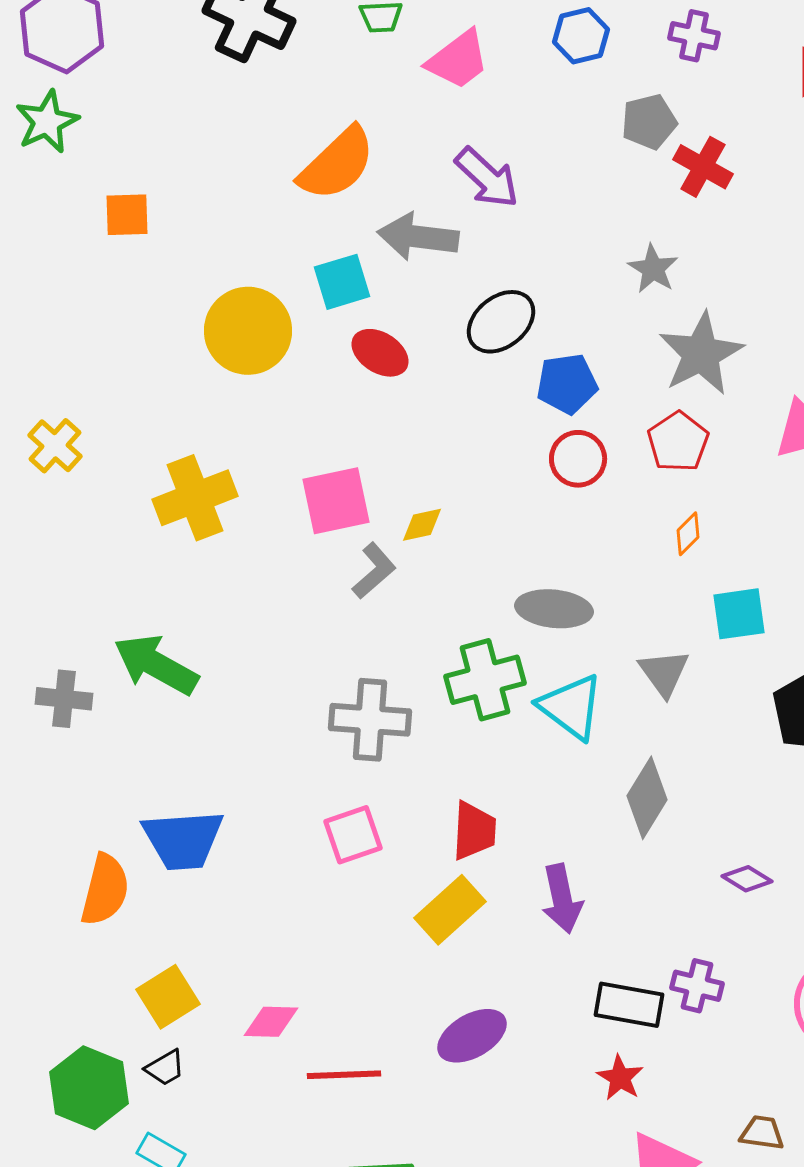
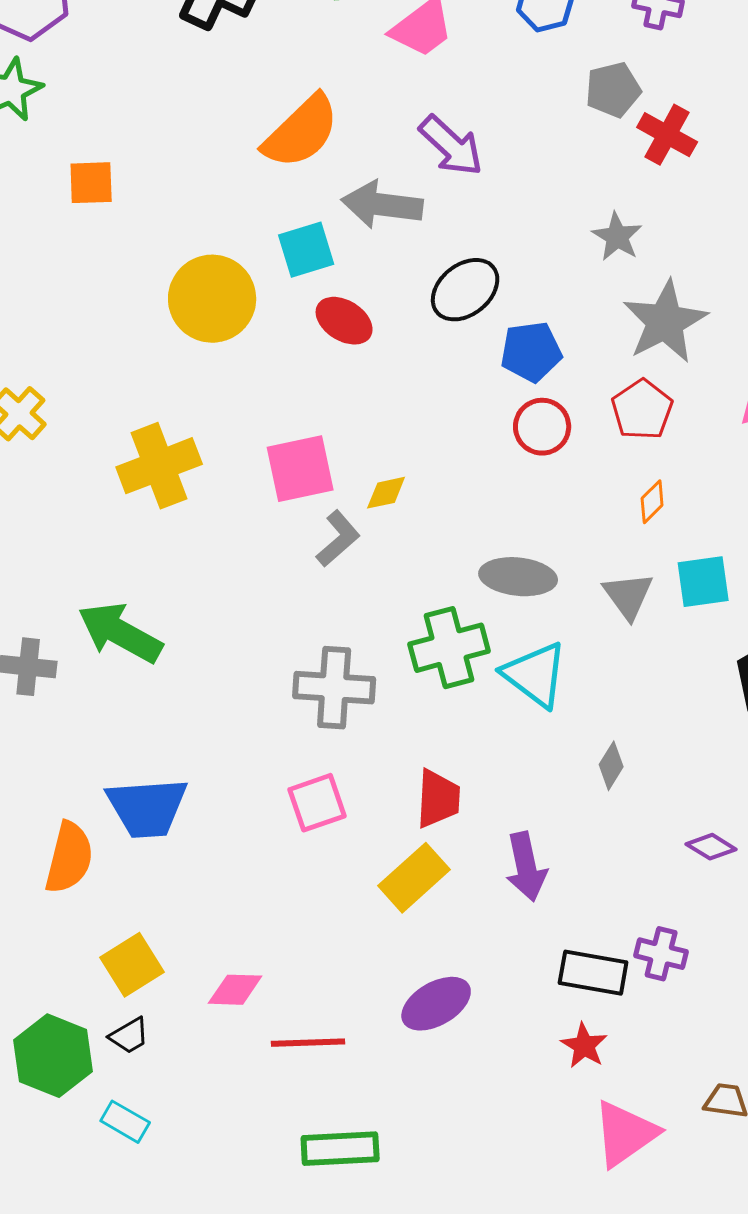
gray triangle: (664, 673) -> (628, 596), moved
gray diamond: (647, 798) -> (611, 766), size x0.6

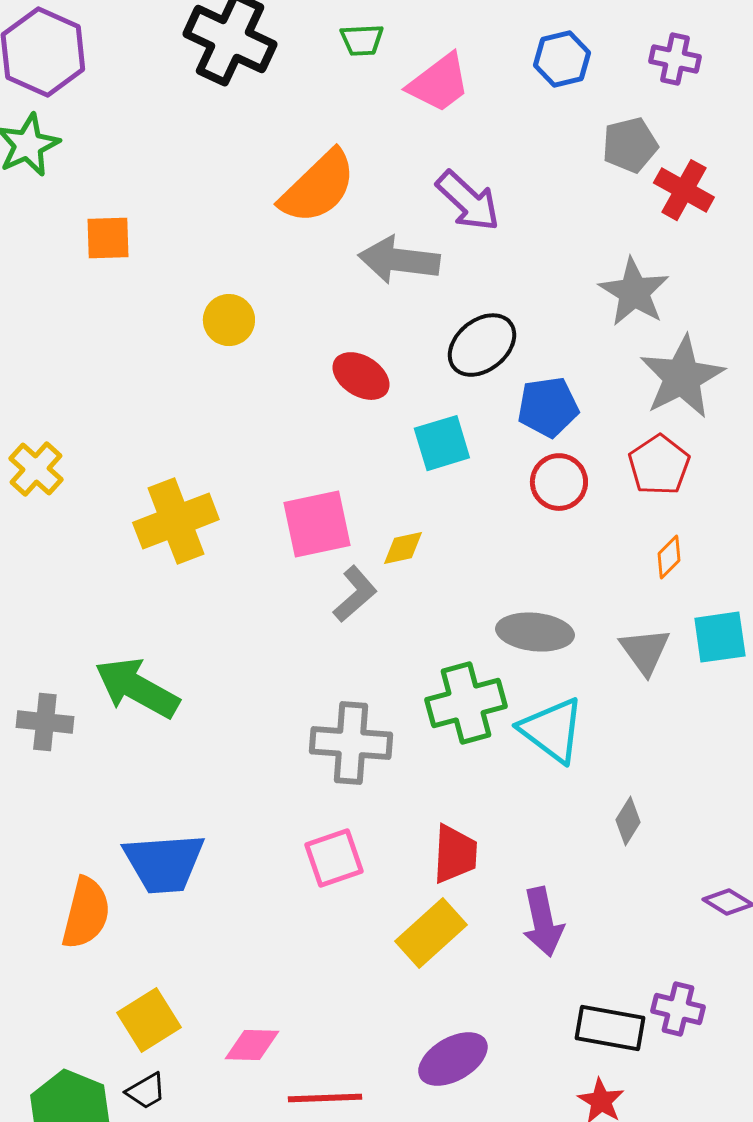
gray star: (617, 237) -> (634, 292), size x1.4
cyan square: (306, 250) -> (442, 443), moved
yellow circle: (212, 299) -> (229, 320), moved, size x0.6

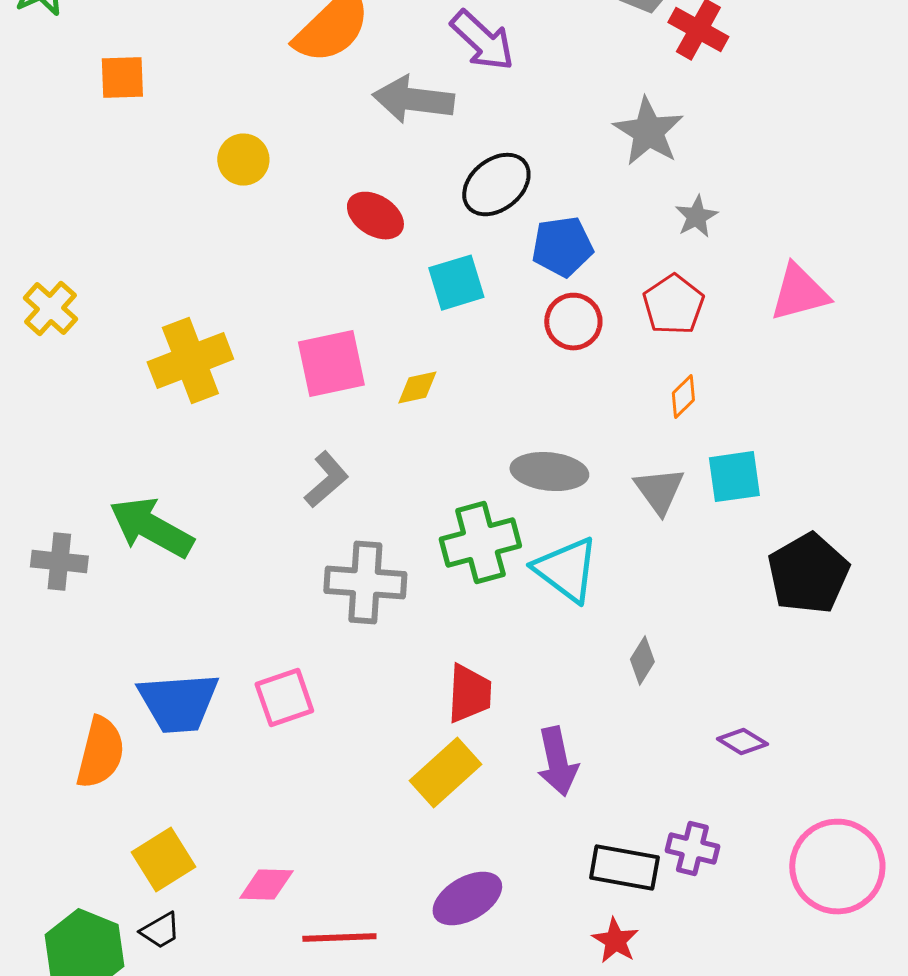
gray star: (682, 377) -> (696, 217), size x0.5
gray L-shape: (355, 594) -> (326, 480), moved
pink square: (334, 858) -> (284, 698), moved

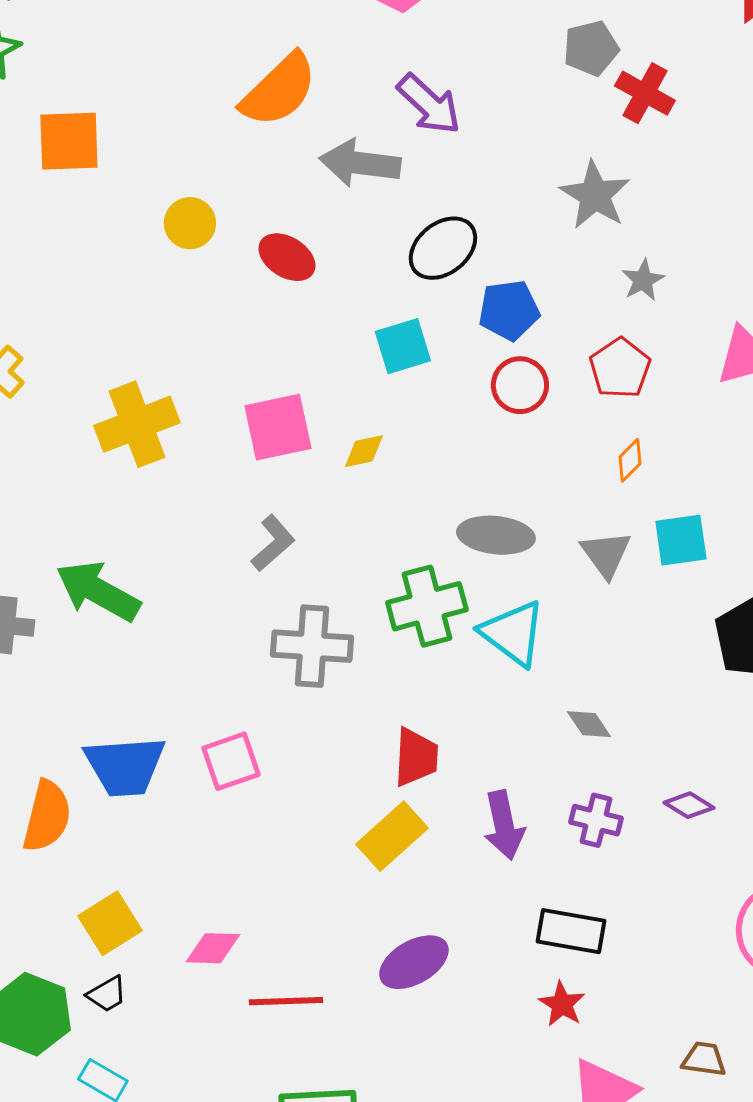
orange square: (122, 78) -> (69, 141), size x1.4
red ellipse: (375, 216) -> (287, 257), moved
gray diamond: (642, 661) -> (589, 724), turned -66
purple cross: (692, 849) -> (596, 820), moved

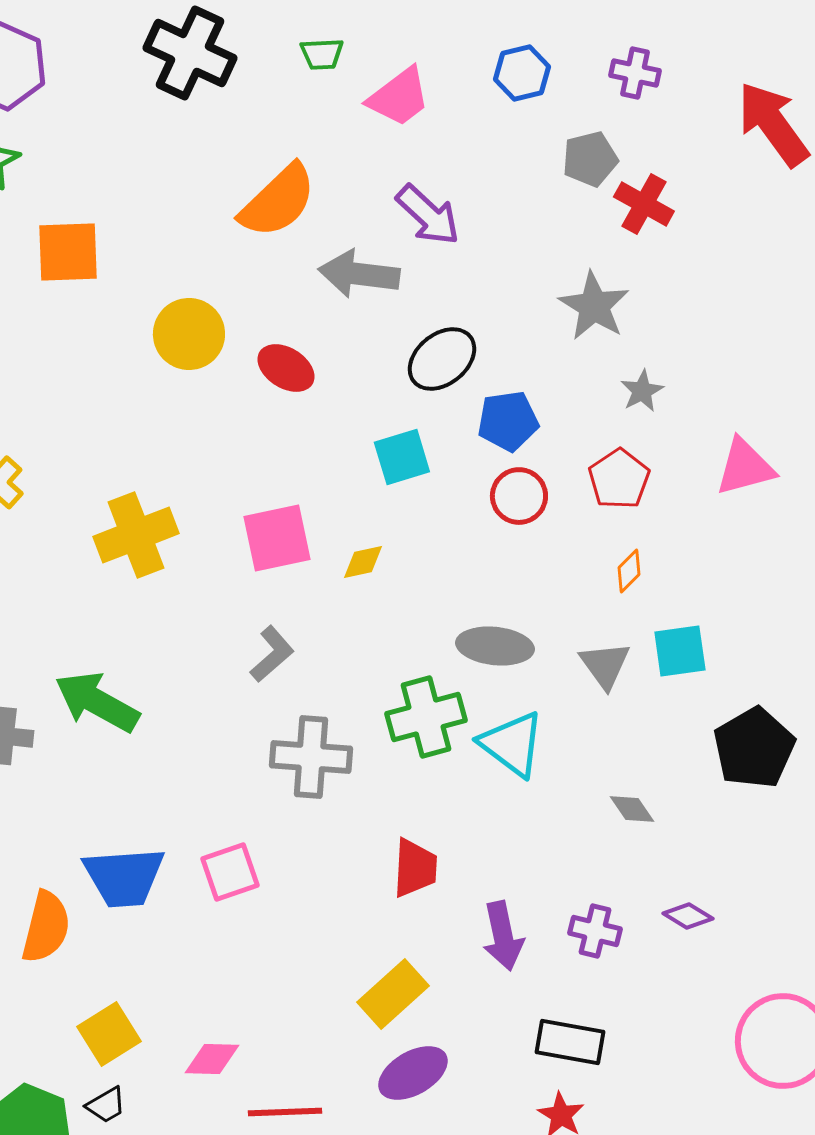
yellow circle: (190, 223) -> (189, 334), size x1.4
gray diamond: (589, 724) -> (632, 809), moved
yellow rectangle: (392, 836) -> (393, 994), moved

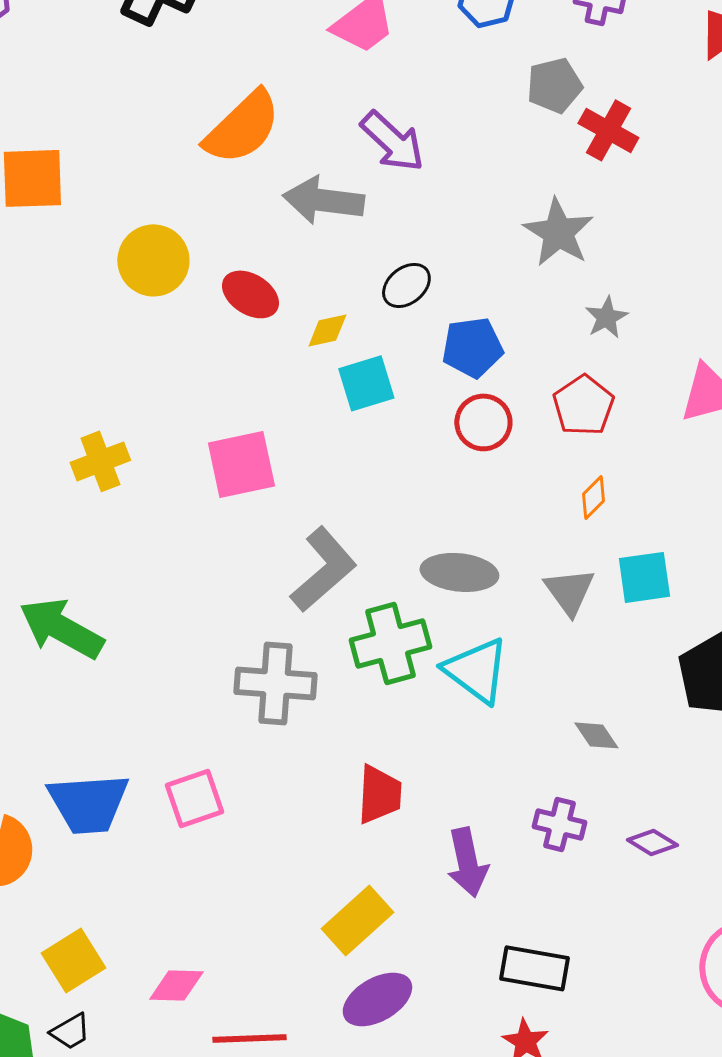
black ellipse: (442, 359) -> (406, 285), size x0.7
yellow cross: (136, 535) -> (100, 461), size x0.7
yellow diamond: (363, 562) -> (327, 330), moved
gray L-shape: (272, 654) -> (323, 569), moved, size x1.5
purple cross: (595, 931) -> (559, 824), moved

